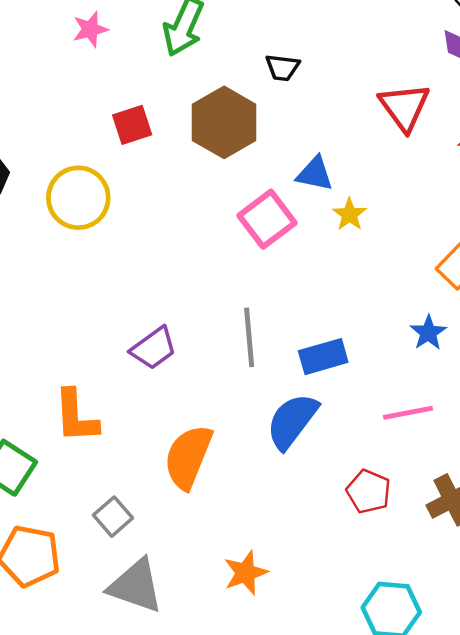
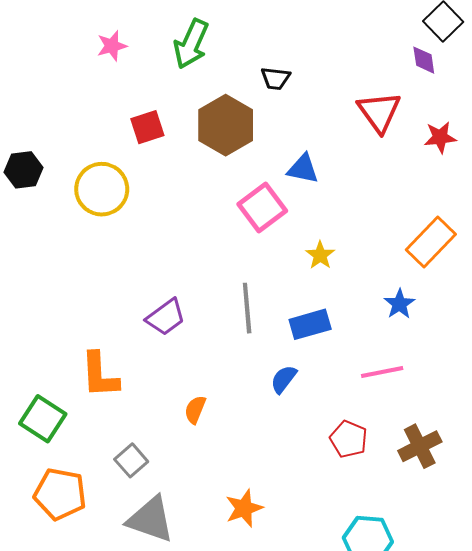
yellow star: (349, 214) -> (320, 255), moved
blue semicircle: (292, 421) -> (284, 379), size x0.6
orange semicircle: (188, 457) -> (195, 410), size x0.5

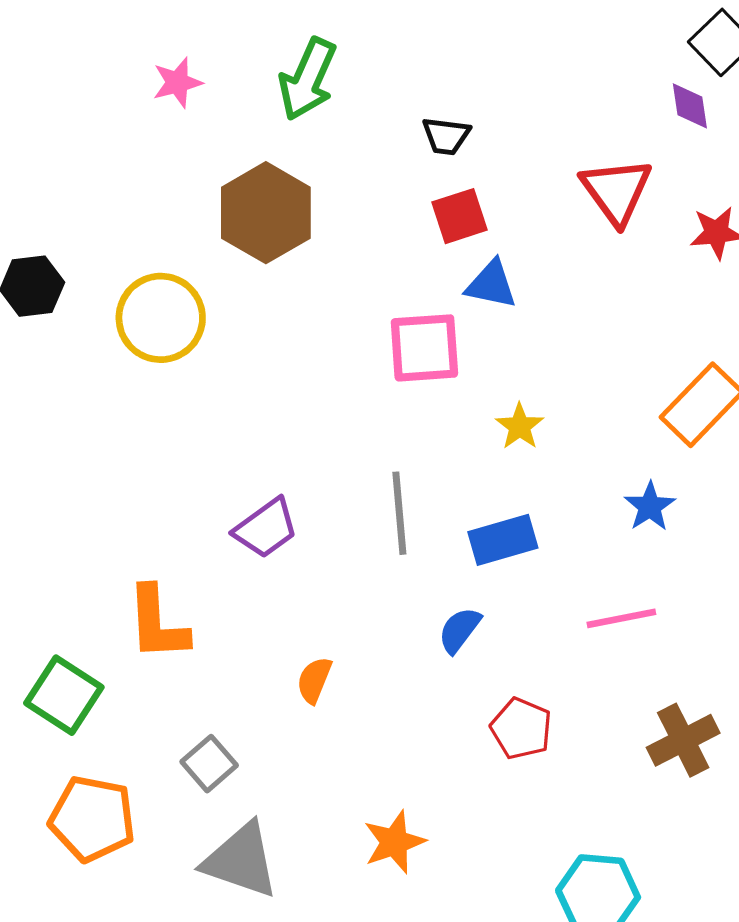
brown hexagon: (226, 125) -> (266, 213), moved
red square: (147, 127) -> (459, 216), moved
pink square: (262, 207) -> (424, 348), turned 33
red pentagon: (349, 439) -> (521, 729), moved

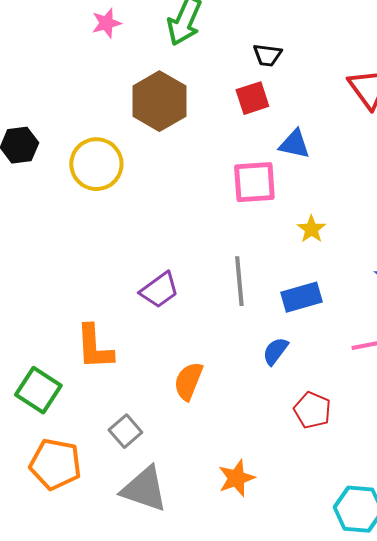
red square: (459, 216) -> (252, 98), moved
orange semicircle: (314, 680) -> (188, 381), size x1.4

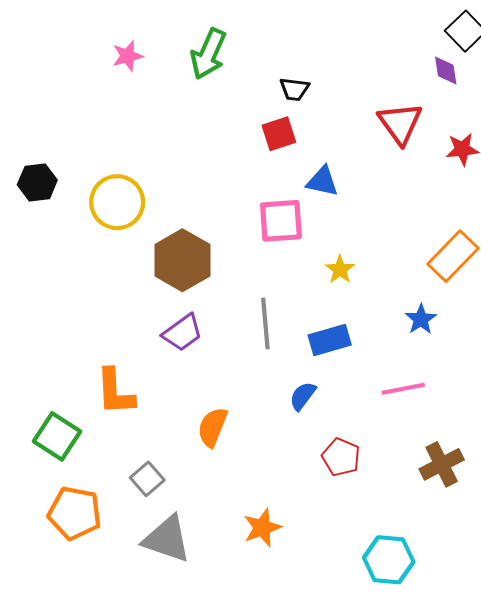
brown hexagon: (159, 101) -> (182, 260), moved

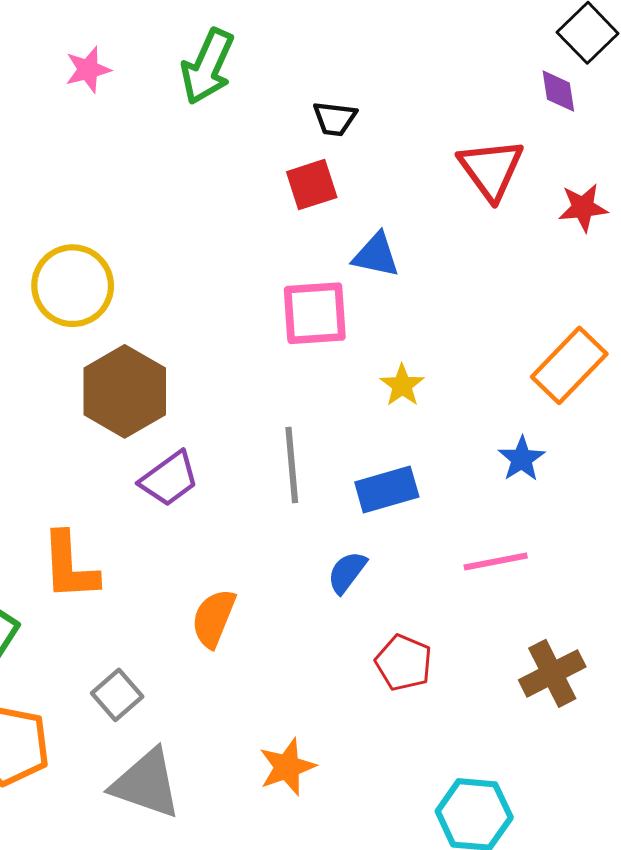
brown hexagon: (182, 260) -> (125, 391), moved

